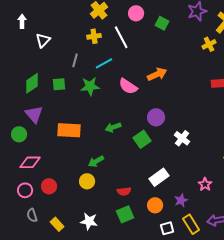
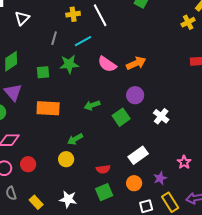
orange arrow: (157, 74) -> (136, 63), moved
green square: (59, 84) -> (43, 72), moved

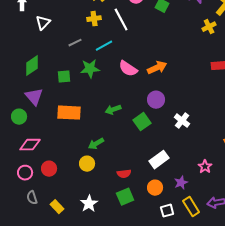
gray line: (54, 38) -> (75, 43), turned 48
white star: (68, 199) -> (89, 204), turned 30

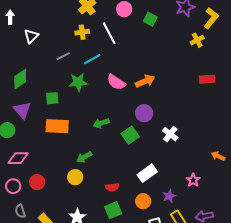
green square: (64, 77) -> (52, 98), moved

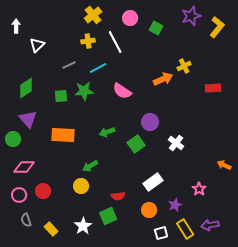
yellow cross: (197, 40) -> (184, 66), moved
orange arrow: (145, 81) -> (163, 79), moved
green square: (52, 98) -> (61, 96), moved
green square: (113, 210) -> (108, 216), moved

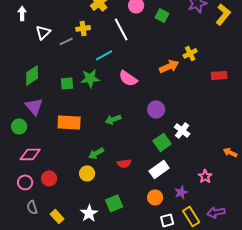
yellow cross: (88, 41) -> (83, 28), moved
gray line: (69, 65) -> (66, 41), moved
green square: (136, 144) -> (162, 142), moved
red semicircle: (118, 196) -> (124, 163), moved

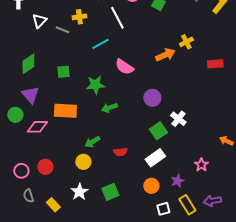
gray line: (66, 41) -> (62, 30), turned 48
green star: (90, 78) -> (95, 85), moved
pink diamond: (30, 154) -> (37, 127), moved
white star: (89, 213) -> (79, 192), moved

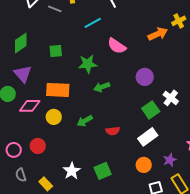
yellow circle: (83, 162) -> (54, 117), moved

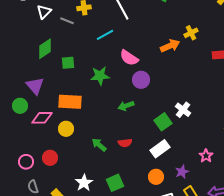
green diamond: (21, 43) -> (45, 49), moved
purple circle: (145, 77) -> (141, 80), moved
green arrow: (102, 87) -> (126, 106), moved
green arrow: (85, 121) -> (99, 145), moved, turned 70

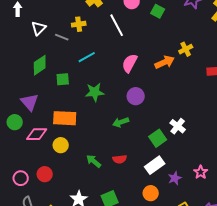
cyan line: (105, 35) -> (87, 57), moved
pink semicircle: (129, 58) -> (130, 63), moved, turned 84
purple star: (182, 172) -> (175, 178), moved

